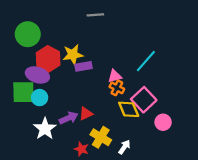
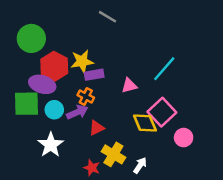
gray line: (95, 15) -> (107, 17), turned 35
orange cross: (117, 88) -> (86, 96), moved
cyan circle: (40, 98) -> (54, 110), moved
purple arrow: (69, 118) -> (77, 112), moved

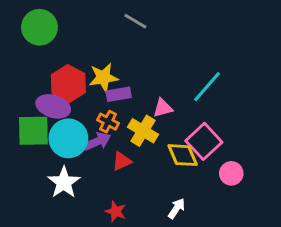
green circle: (31, 38) -> (39, 27), moved
cyan circle: (54, 110) -> (68, 138), size x1.6
yellow cross: (113, 154) -> (143, 131), moved

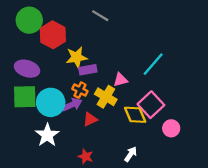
red hexagon: (68, 84) -> (53, 35), moved
purple ellipse: (53, 106) -> (27, 69), moved

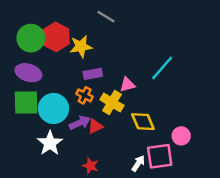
green circle: (29, 20) -> (31, 38), moved
yellow star: (77, 57) -> (81, 46), moved
purple arrow: (72, 105) -> (80, 123), moved
pink square: (151, 105) -> (160, 156), moved, turned 35

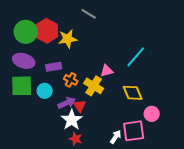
purple rectangle: (93, 74) -> (54, 67), moved
cyan circle: (54, 108) -> (45, 91), size x0.6
yellow diamond: (143, 122) -> (133, 93), moved
red triangle: (95, 126) -> (80, 106), turned -40
white star: (50, 143) -> (72, 120), moved

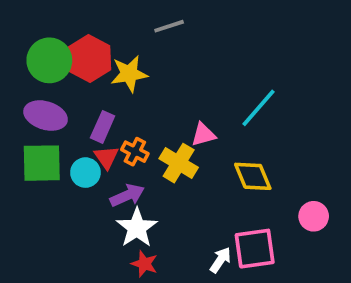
gray line: (89, 14) -> (169, 26), turned -49
purple rectangle: (54, 67) -> (103, 127), turned -56
red triangle: (80, 106) -> (106, 157), moved
pink circle: (152, 114) -> (314, 216), moved

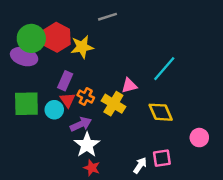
purple ellipse: (46, 116) -> (24, 57), moved
pink square: (255, 249) -> (162, 158), size x0.7

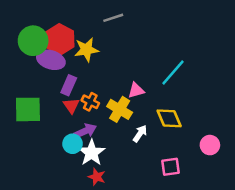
purple ellipse: (24, 57) -> (51, 60), moved
cyan circle: (54, 110) -> (73, 144), moved
white arrow: (140, 165) -> (140, 134), moved

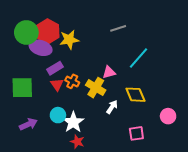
gray line: (113, 18) -> (118, 28), moved
purple rectangle: (69, 85) -> (55, 68), turned 35
purple arrow: (85, 131) -> (28, 124), moved

